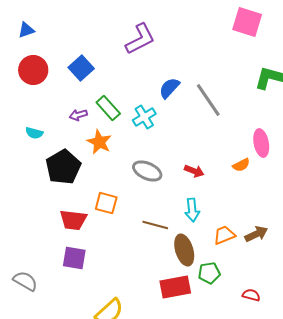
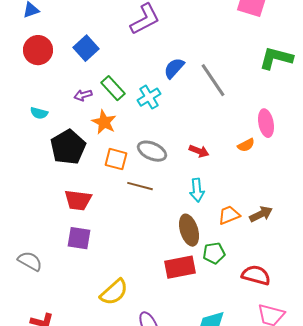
orange square: (106, 203) -> (116, 159), moved
brown line: (155, 225) -> (140, 186), moved
red semicircle: (251, 295) -> (256, 275), size x1.6

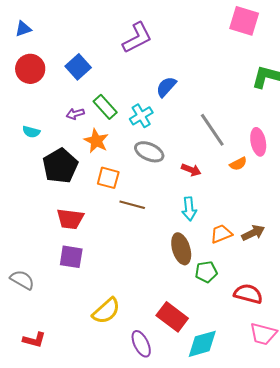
gray line: (213, 80) -> (212, 130), moved
gray ellipse: (152, 151) -> (149, 152), moved
red rectangle: (180, 267) -> (172, 317), moved, turned 48

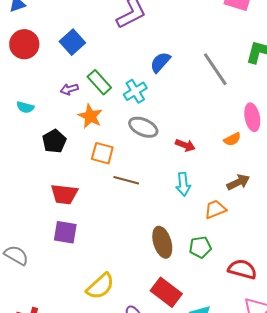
gray line: (212, 130) -> (215, 69), moved
black pentagon: (60, 166) -> (54, 141), size x0.7
brown arrow: (253, 233) -> (238, 182), moved
brown ellipse: (181, 249) -> (162, 242), moved

